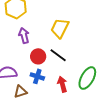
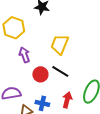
blue cross: (37, 76) -> (42, 103), moved
red arrow: (62, 84) -> (67, 100), turned 35

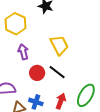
yellow trapezoid: (60, 44) -> (59, 45), turned 125

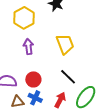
black line: (57, 72) -> (68, 77), moved
red circle: (37, 73) -> (33, 79), moved

